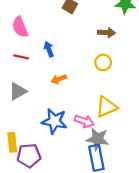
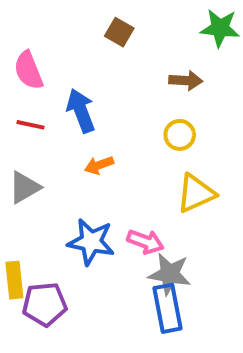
blue arrow: (49, 49) -> (81, 111), size x1.5
yellow triangle: (106, 107) -> (196, 193), moved

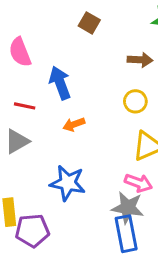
red line: (31, 125) -> (25, 106), moved
pink arrow: (145, 242) -> (138, 183), moved

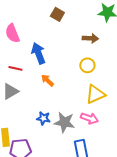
orange arrow: (74, 124) -> (47, 80), turned 64
blue star: (68, 183) -> (43, 118), size x0.6
gray star: (128, 208) -> (64, 122), moved

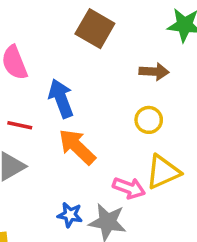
brown square: (57, 14) -> (95, 29), size x1.5
orange arrow: (47, 80) -> (77, 147), size x1.6
pink arrow: (89, 118) -> (129, 188), moved

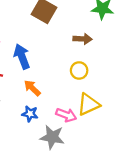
orange arrow: (77, 147) -> (32, 88), size x0.7
blue star: (70, 215) -> (30, 114), moved

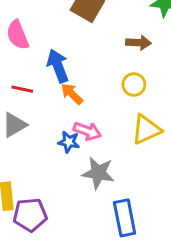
orange arrow: (32, 88) -> (72, 94), moved
pink arrow: (66, 115) -> (87, 131), moved

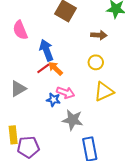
red line: (22, 89) -> (43, 68), moved, turned -48

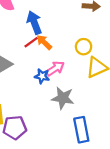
yellow circle: (96, 62) -> (84, 47), moved
pink arrow: (66, 93) -> (55, 69), turned -54

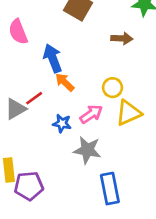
red line: (31, 42) -> (34, 98), moved
pink arrow: (55, 69) -> (91, 114), moved

